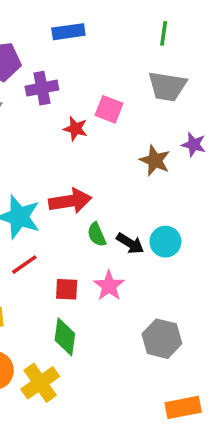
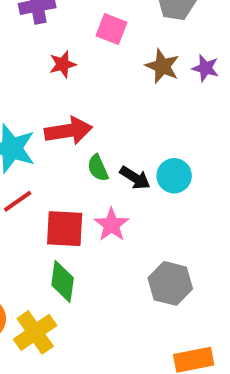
red star: (75, 129) -> (63, 64), moved, turned -30
brown star: (155, 160) -> (162, 66), moved
red square: (67, 289) -> (65, 229), size x1.5

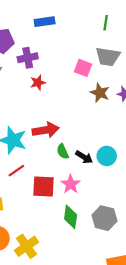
pink square: (112, 29) -> (83, 68), moved
red star: (63, 64) -> (38, 83), moved
green diamond: (63, 281) -> (71, 217), moved

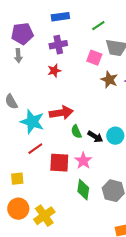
green line: (106, 23) -> (98, 26), moved, turned 48
purple cross: (28, 58) -> (58, 45), moved

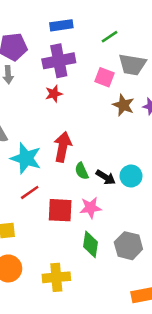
purple cross: (58, 45) -> (59, 61), size x1.4
red arrow: (61, 113) -> (63, 147), turned -70
pink star: (83, 161) -> (90, 208), turned 30
yellow cross: (44, 216) -> (56, 277), moved, turned 30

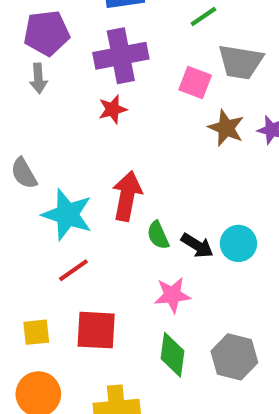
red square: (60, 210) -> (96, 330), moved

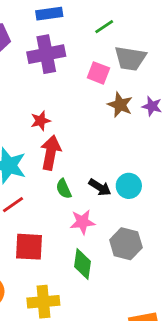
red star: (113, 109) -> (41, 121), moved
green semicircle: (158, 235) -> (64, 189), moved
gray hexagon: (234, 357) -> (126, 244), moved

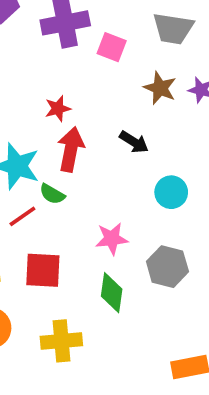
pink square: (98, 73) -> (112, 47), moved
black arrow: (100, 187) -> (134, 142), moved
green semicircle: (64, 189) -> (52, 194), moved, turned -36

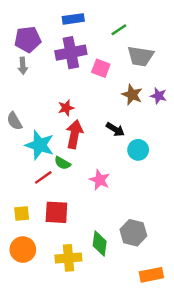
cyan circle: (171, 192) -> (138, 150), moved
pink star: (112, 239) -> (100, 180), moved, turned 30
gray hexagon: (167, 267) -> (133, 233), moved
green diamond: (112, 293) -> (100, 244), moved

